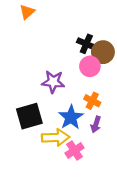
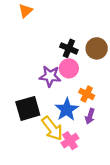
black cross: (86, 44) -> (69, 48), moved
pink circle: (90, 66) -> (69, 68), moved
yellow arrow: (56, 137) -> (52, 128), turned 55

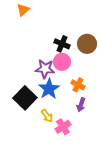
black square: (28, 108) -> (25, 98), turned -30
blue star: (67, 110) -> (49, 89), moved
yellow arrow: (52, 128) -> (47, 116), size x0.6

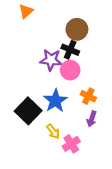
brown circle: (87, 44) -> (77, 29), moved
purple star: (45, 69) -> (51, 60), moved

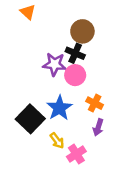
orange triangle: (26, 11) -> (28, 12), turned -35

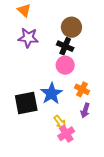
purple star: (55, 64) -> (28, 38), moved
black square: (30, 119) -> (26, 103), turned 35
yellow arrow: (57, 141) -> (60, 122), moved

